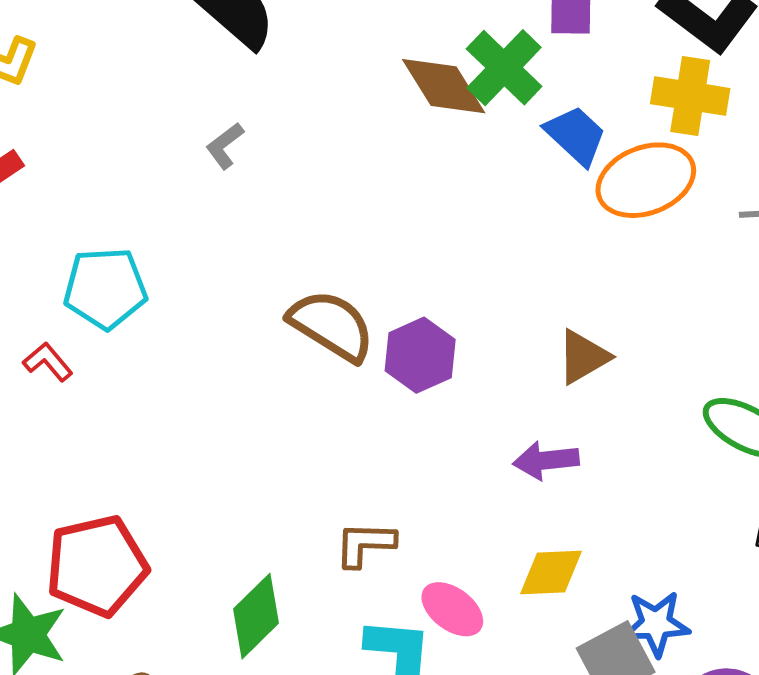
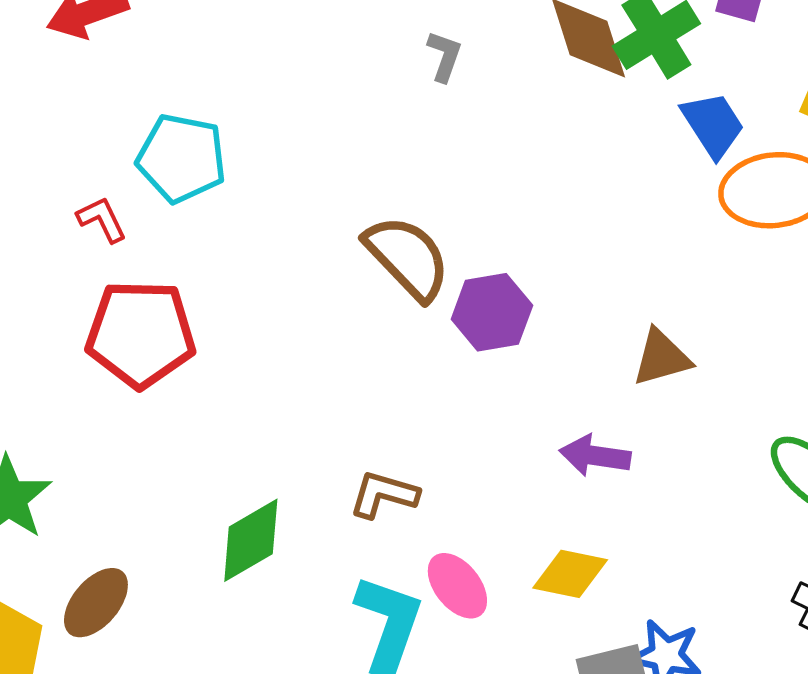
gray L-shape: (225, 146) -> (444, 56), moved, turned 132
red pentagon: (97, 566) -> (141, 334), moved

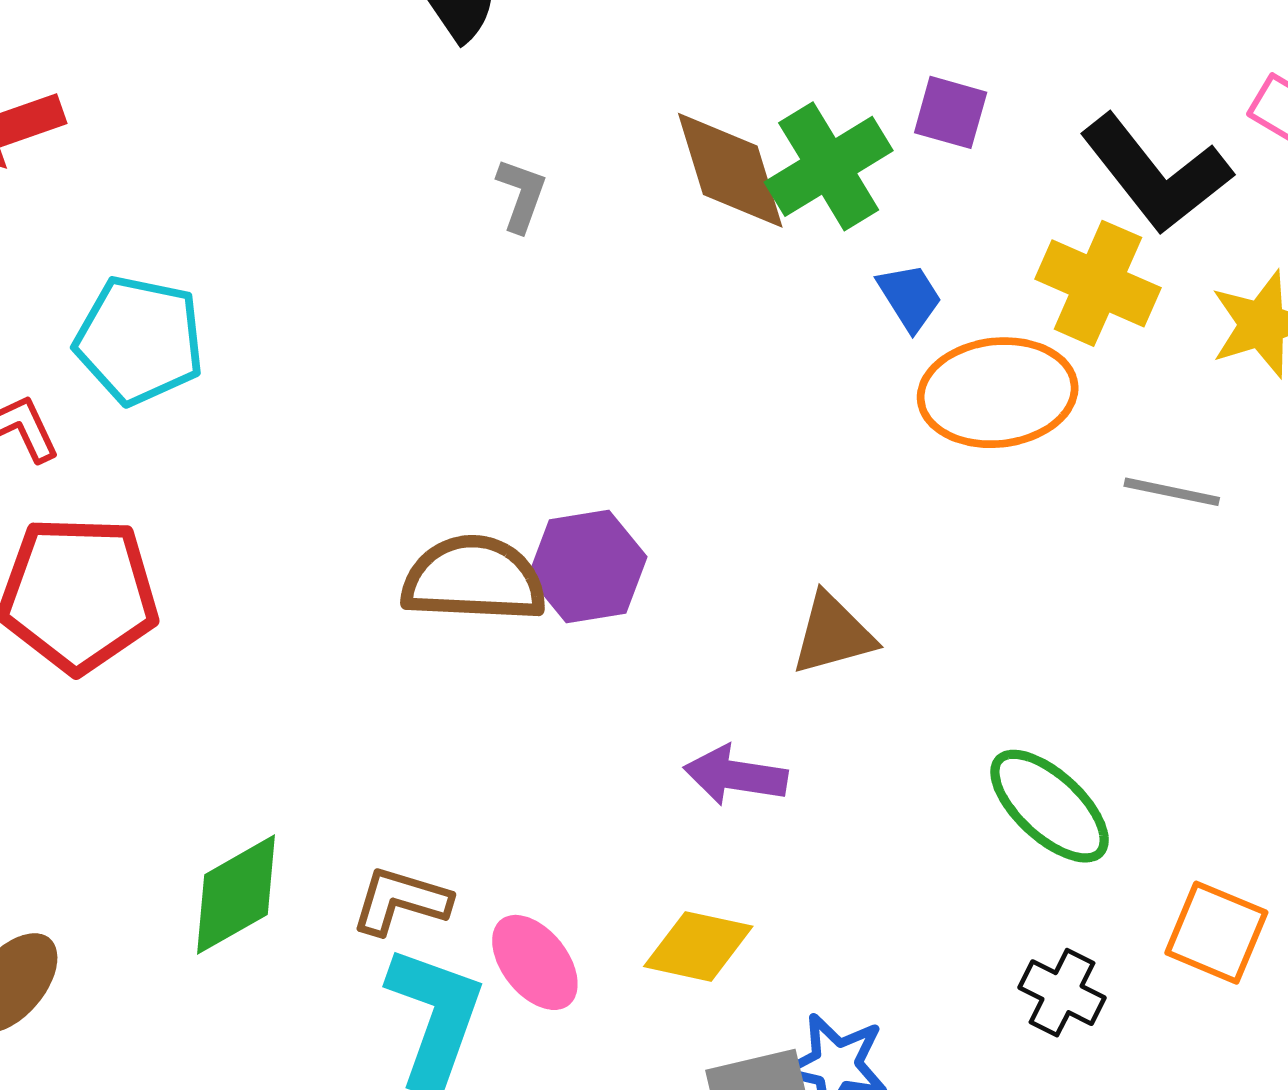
blue trapezoid: (713, 125) -> (910, 297), size x0.7
brown semicircle: (407, 257) -> (474, 579), moved, turned -44
brown L-shape: (384, 494) -> (401, 901), moved

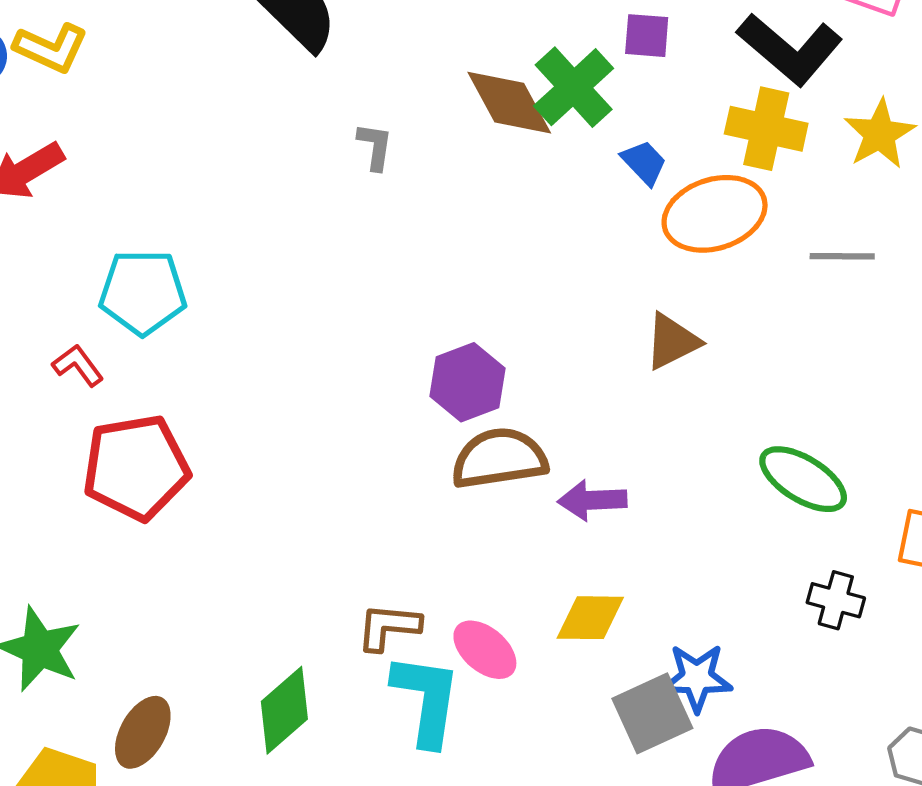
brown semicircle: (474, 579) -> (499, 458), moved
brown triangle: (833, 634) -> (672, 342), moved
green diamond: (236, 895) -> (284, 710), moved

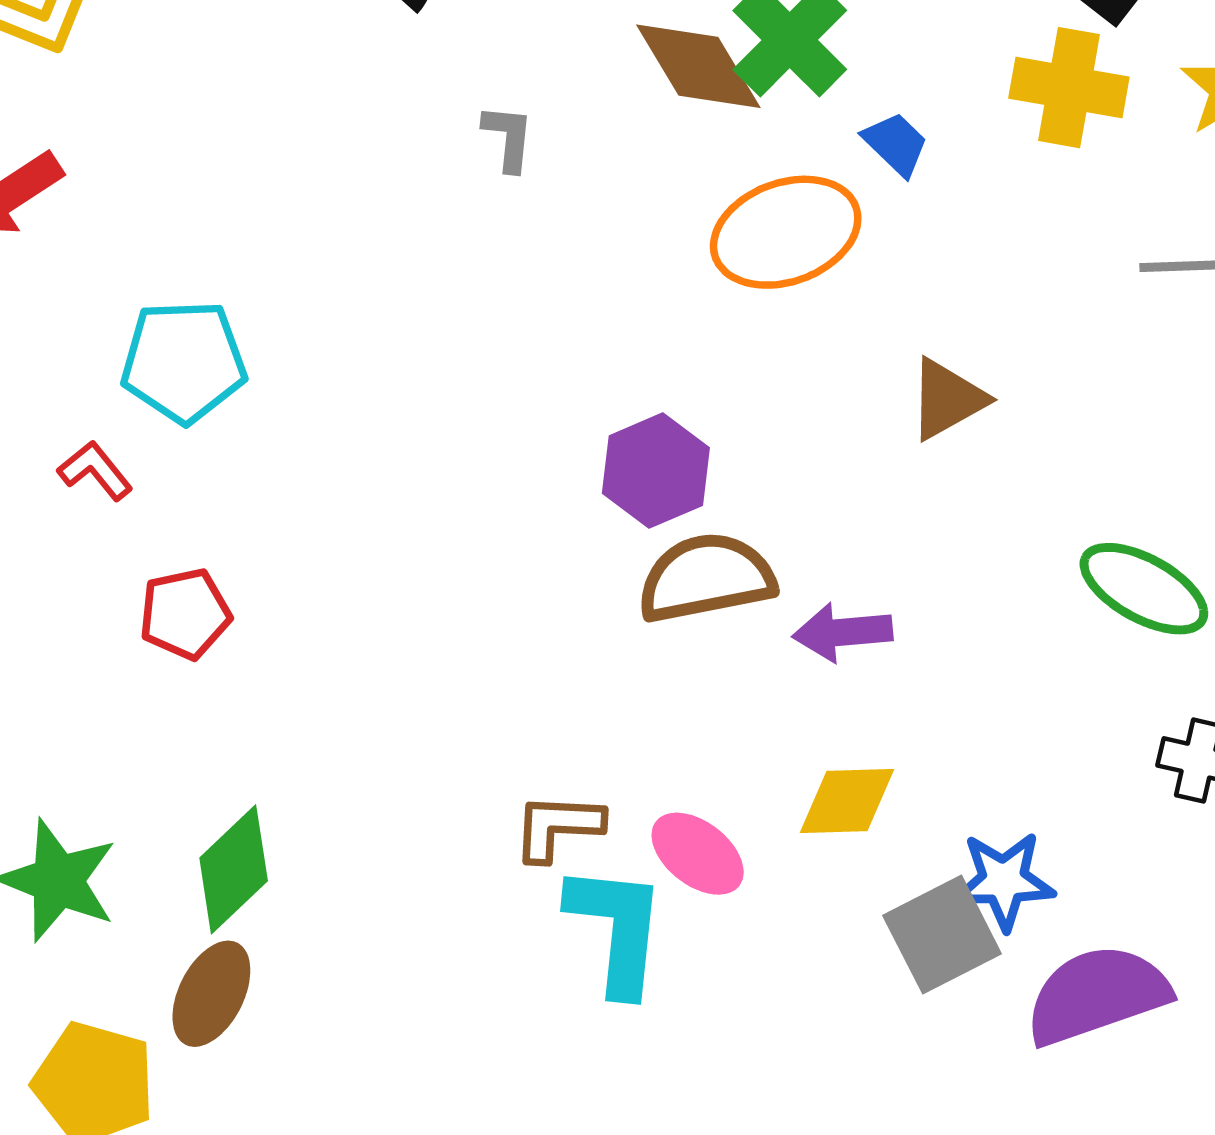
orange ellipse: (715, 214) -> (786, 232), moved
red pentagon: (136, 468) -> (185, 614), size x0.6
green diamond: (284, 710) -> (234, 869), moved

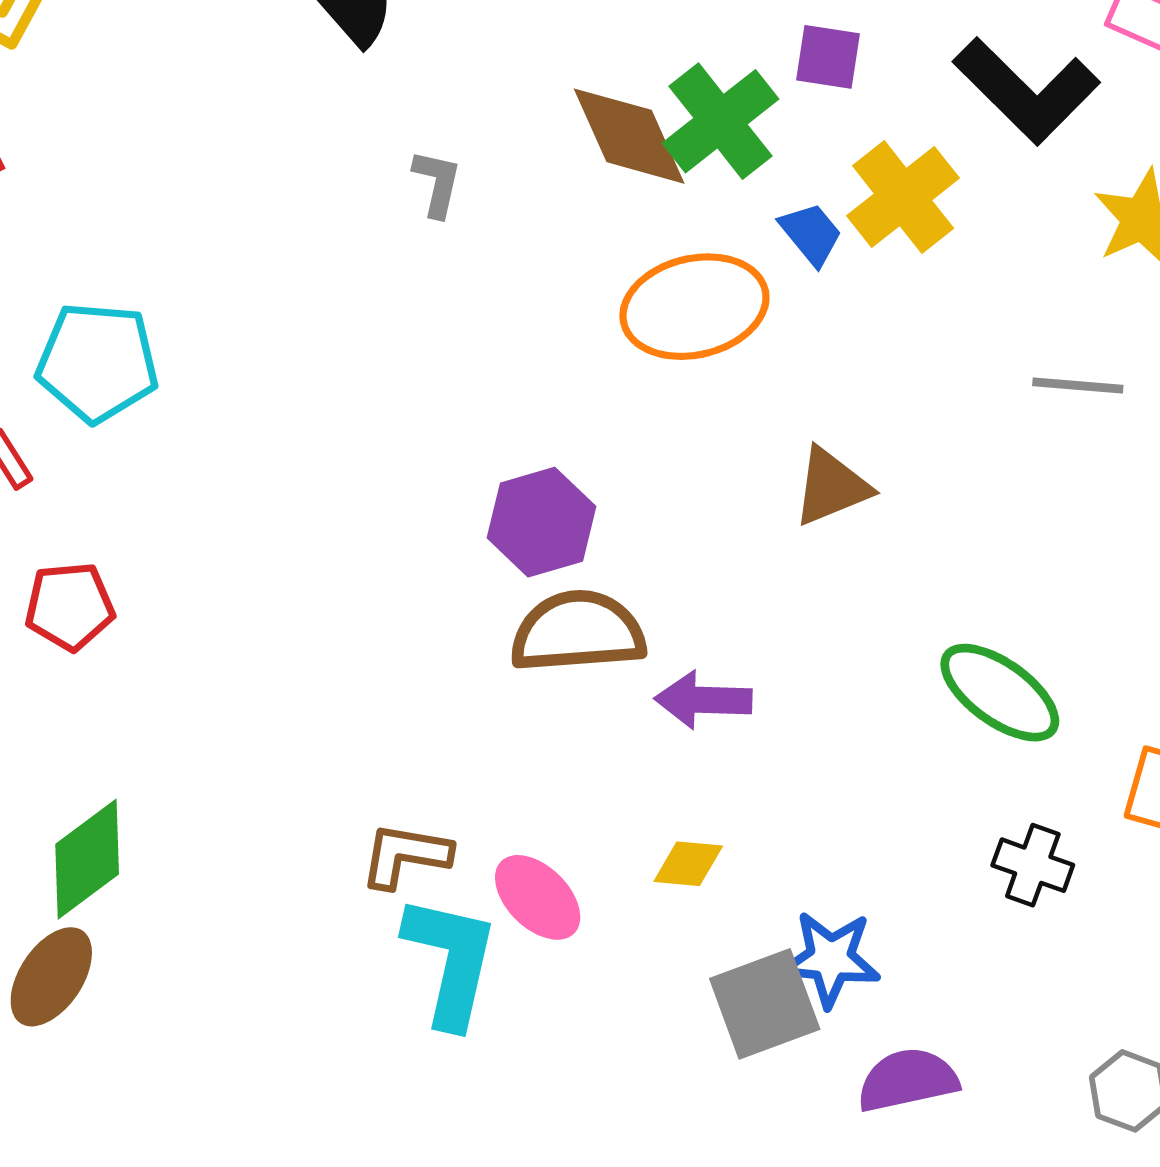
yellow cross: (1069, 88) -> (903, 197), moved, turned 35
yellow diamond: (847, 801) -> (688, 864), size x0.7
purple semicircle: (1097, 995) -> (908, 1080), size x0.7

